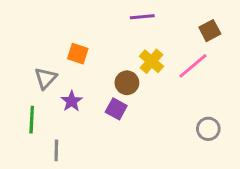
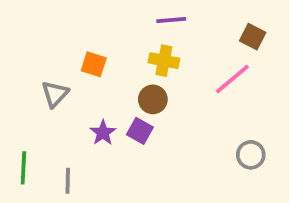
brown square: (210, 31) -> (253, 37), turned -35
yellow cross: (151, 61) -> (164, 61), moved, turned -30
purple star: (72, 101) -> (103, 133), moved
green line: (32, 120) -> (23, 168), moved

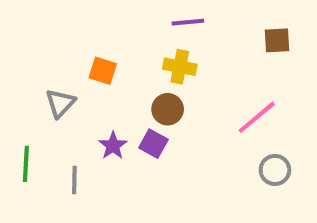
brown square: (253, 37) -> (277, 40), turned -30
pink line: (232, 79) -> (257, 117), moved
green line: (23, 168) -> (26, 164), moved
gray line: (68, 181) -> (74, 180), moved

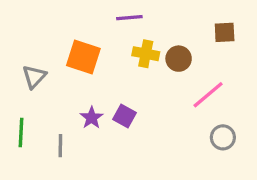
purple line: (188, 22) -> (129, 18), moved
orange square: (103, 71) -> (83, 57), size x1.5
gray triangle: (60, 103) -> (34, 77), moved
brown circle: (168, 109) -> (179, 59), moved

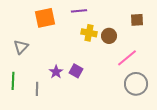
orange square: (83, 57) -> (45, 18), moved, turned -30
gray circle: (223, 137) -> (136, 84), size x1.5

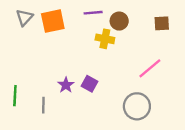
brown circle: (109, 36) -> (119, 21), moved
gray triangle: (21, 47) -> (24, 17), moved
gray circle: (136, 84) -> (137, 106), moved

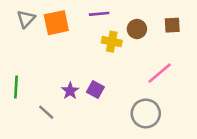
brown circle: (119, 21) -> (137, 29), moved
green line: (15, 96) -> (16, 87), moved
gray line: (43, 105) -> (46, 112), turned -49

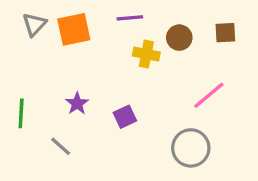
purple square: (95, 90) -> (125, 117), turned 36
purple star: (70, 91) -> (77, 103), moved

